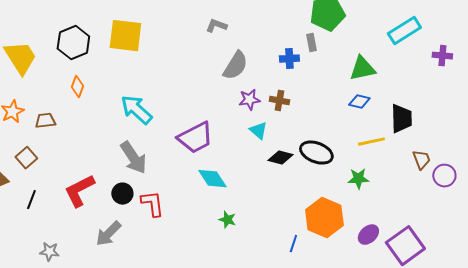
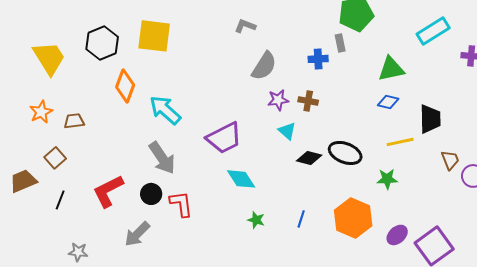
orange diamond: (77, 87) -> (125, 86), moved, size x1.5
blue line: (293, 244) -> (301, 219), moved

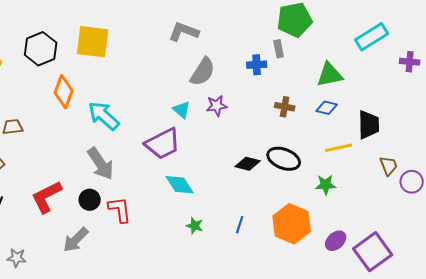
gray L-shape: (245, 26) -> (184, 32), size x1.4
brown cross: (308, 101) -> (285, 107), moved
cyan triangle: (287, 131) -> (182, 110), moved

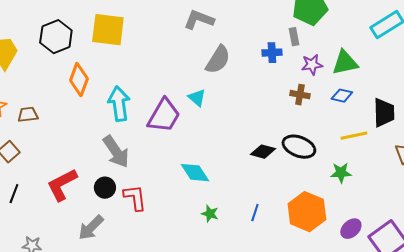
purple star: (217, 106) -> (312, 65), moved
cyan arrow: (104, 116) -> (119, 104), turned 40
purple trapezoid: (163, 144) -> (164, 116), moved, turned -33

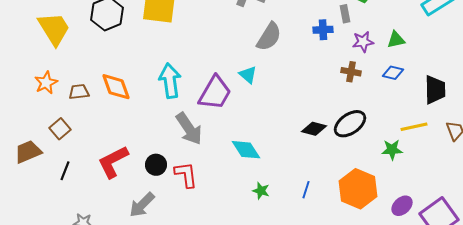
green triangle: (345, 63) -> (396, 40), size x0.7
orange diamond: (79, 80) -> (116, 87), moved, turned -40
yellow line: (354, 136) -> (414, 127), moved
black ellipse: (299, 147) -> (350, 124), turned -56
gray arrow: (116, 152) -> (189, 129), moved

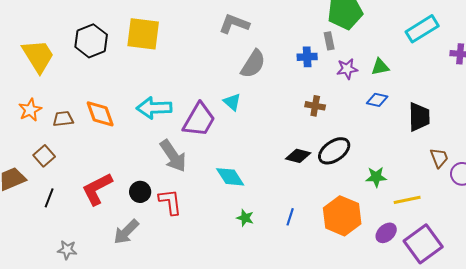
brown cross: (351, 72) -> (315, 106), moved
cyan arrow: (170, 81) -> (154, 108), turned -84
yellow line: (414, 127) -> (407, 200), moved

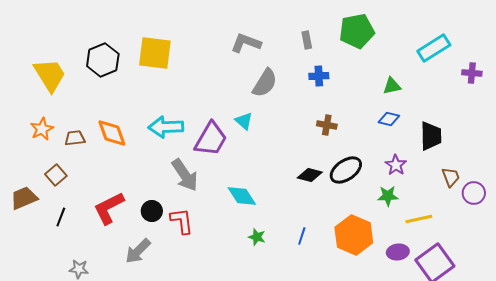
gray rectangle: (329, 41) -> (307, 40), moved
purple star: (347, 69) -> (396, 165), moved, turned -30
purple ellipse: (386, 233) -> (398, 252), turned 35

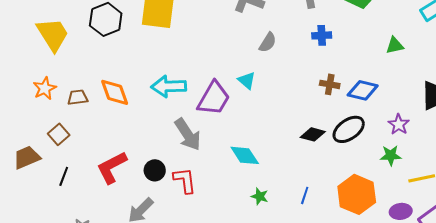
gray semicircle: (265, 83) -> (268, 42), size x0.7
blue diamond: (389, 119) -> (363, 90), moved, size x1.4

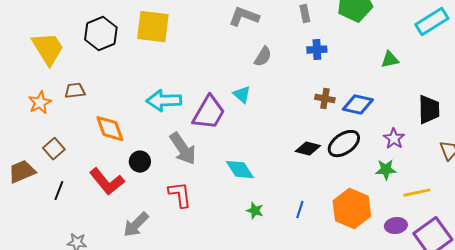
orange diamond: (115, 92) -> (110, 129), moved
brown trapezoid: (78, 97) -> (75, 91), moved
red L-shape: (112, 167) -> (107, 182), turned -102
black circle: (155, 170) -> (140, 162), moved

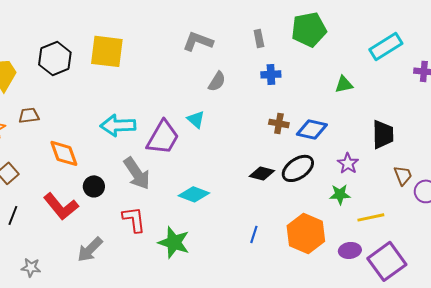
cyan diamond: (240, 170) -> (194, 194), turned -36
green star: (255, 211) -> (174, 242), moved, size x1.8

